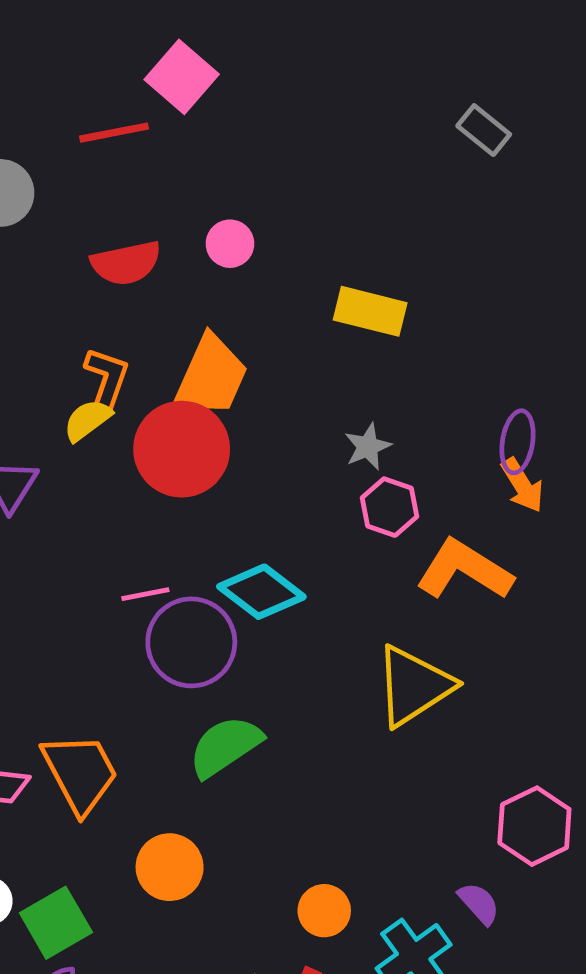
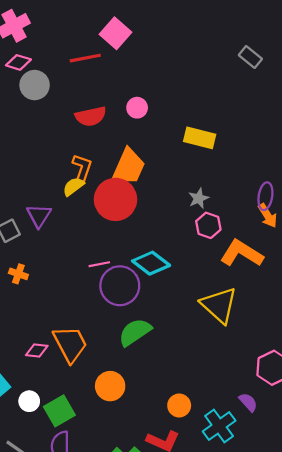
yellow triangle: (414, 686) -> (219, 305), turned -45

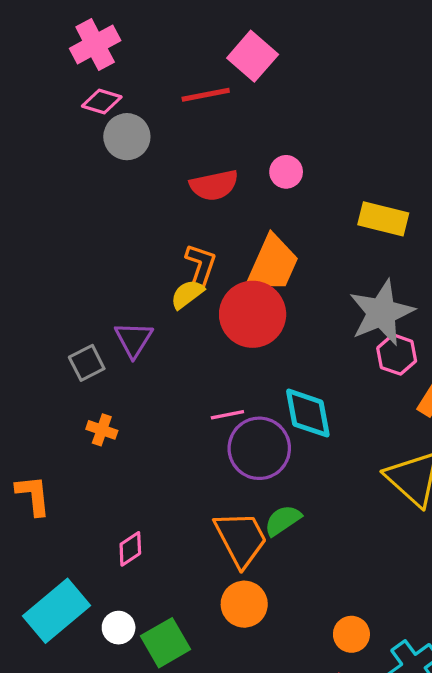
gray star: (199, 198) -> (382, 313), size x2.0
cyan diamond: (151, 263) -> (308, 413), turned 42
green semicircle: (135, 332) -> (283, 520), size x0.7
orange trapezoid: (70, 344) -> (241, 539), moved
pink diamond: (37, 350) -> (130, 549), turned -40

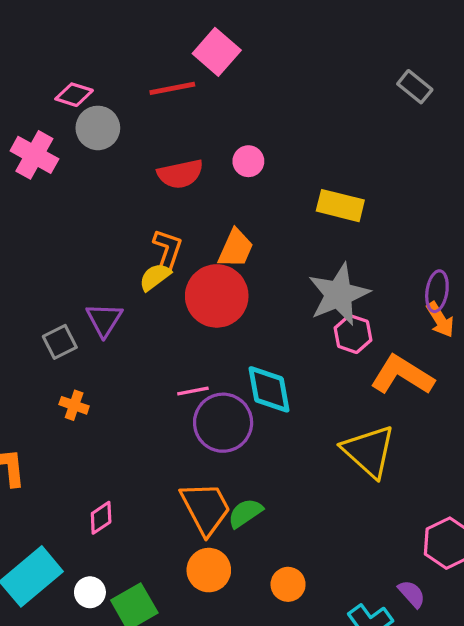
pink cross: (95, 45) -> (34, 155), moved, turned -33
orange trapezoid: (273, 264) -> (236, 248), size x0.7
green semicircle: (283, 520) -> (245, 513), moved
orange circle: (351, 634) -> (288, 584), moved

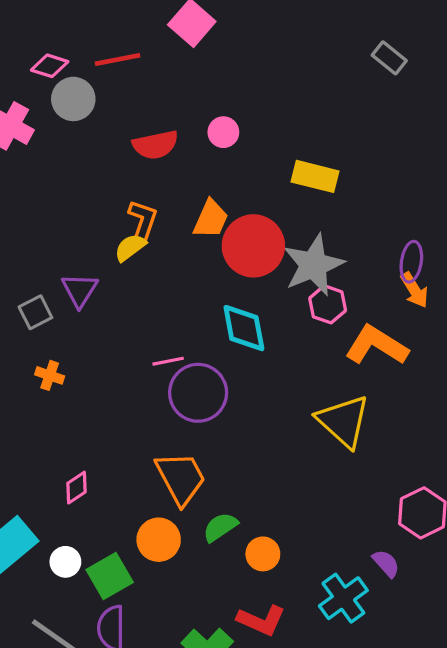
red line: (172, 88) -> (118, 59), moved
red circle: (217, 296) -> (253, 246), moved
cyan diamond: (269, 389) -> (244, 328), moved
green semicircle: (245, 513) -> (220, 527), moved
orange circle: (209, 570) -> (159, 540), moved

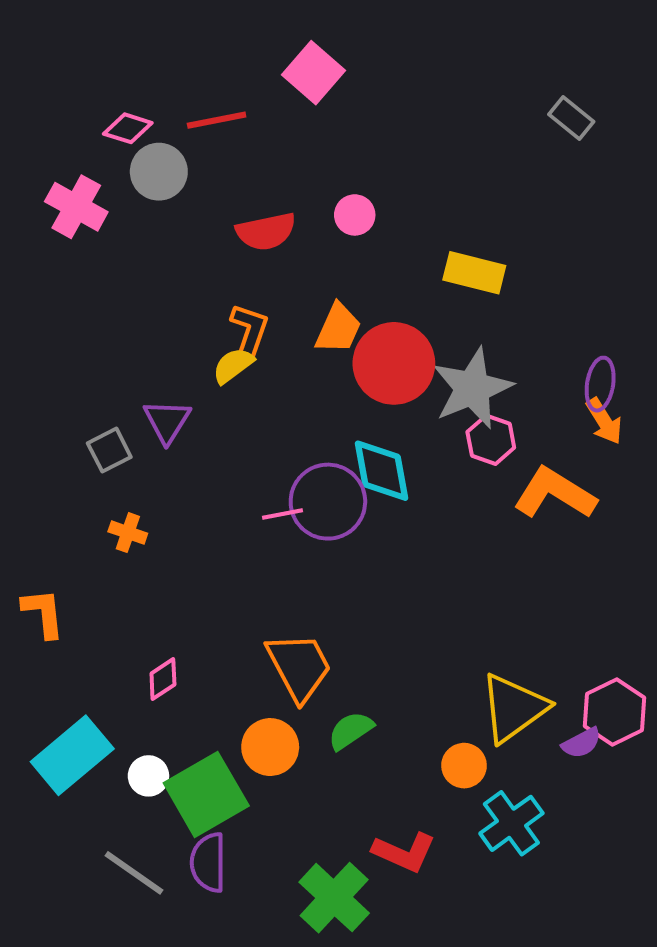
purple circle: (198, 393) -> (328, 502), moved
yellow triangle: (343, 421) -> (514, 708), moved, turned 42
orange circle: (263, 554) -> (464, 766), moved
purple semicircle: (386, 563) -> (582, 743), moved, turned 104
green square: (110, 576) -> (206, 794), size x1.4

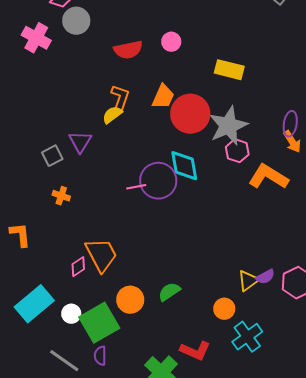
orange trapezoid: (299, 667) -> (101, 255), moved
yellow triangle: (514, 708) -> (248, 281), size x0.6
purple semicircle: (582, 743) -> (265, 277), moved
purple semicircle: (208, 863) -> (100, 356), size x0.7

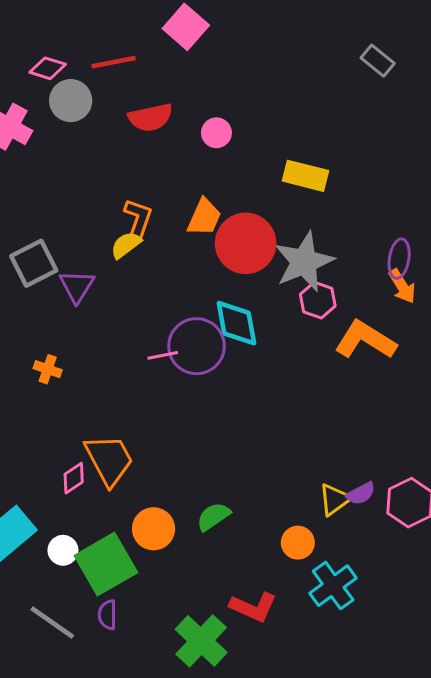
red semicircle: (128, 50) -> (150, 117), moved
gray square: (52, 156) -> (34, 263), moved, size x1.4

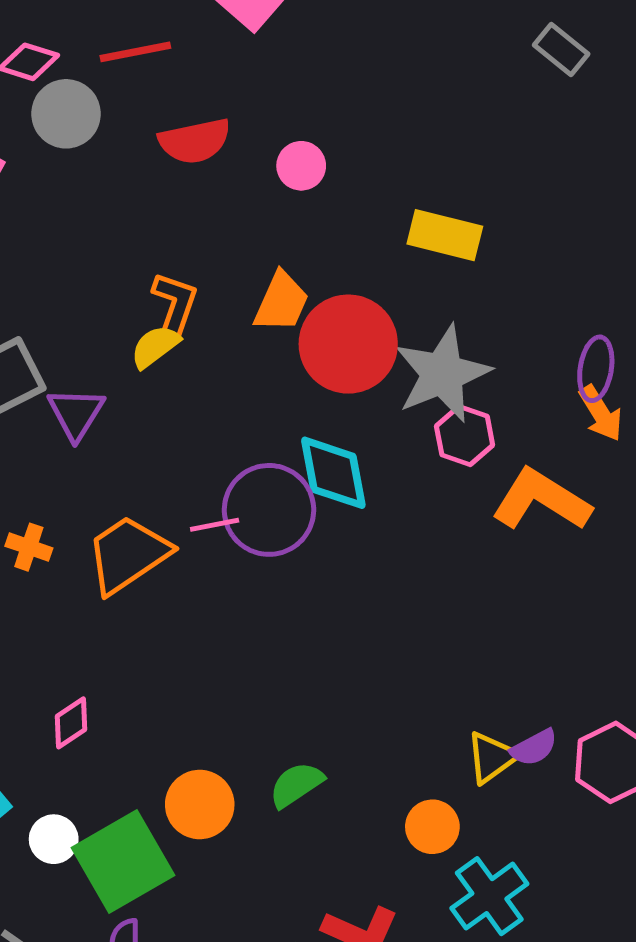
orange trapezoid: (109, 460) -> (128, 554), moved, turned -96

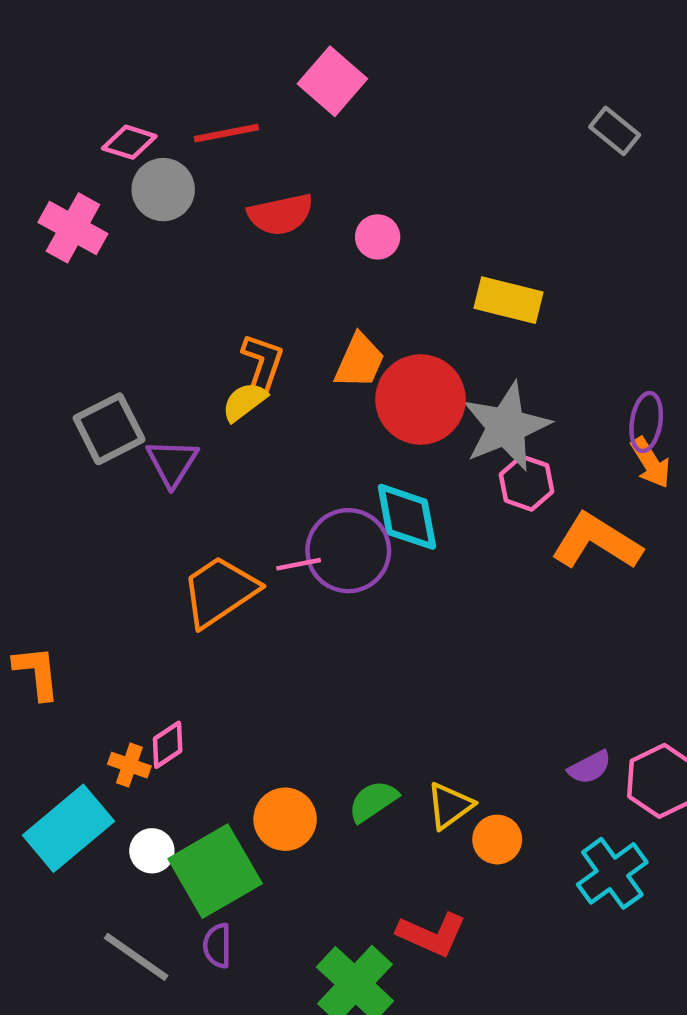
orange cross: (29, 547) -> (129, 765), moved
yellow triangle: (492, 757) -> (450, 806), moved
cyan cross: (489, 896) -> (612, 873), moved

